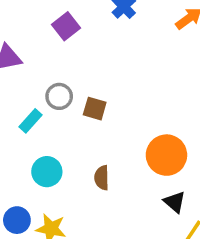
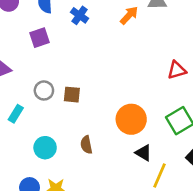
purple square: (66, 26) -> (39, 38), turned 30
cyan rectangle: (30, 121) -> (16, 114), moved

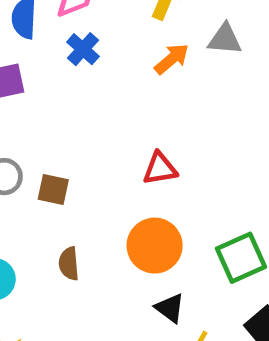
red triangle: (177, 70) -> (160, 169), moved
brown semicircle: (86, 145) -> (69, 264), moved

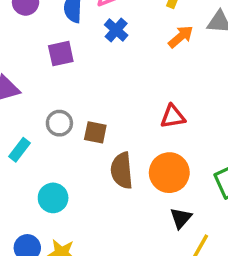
brown semicircle: (69, 264) -> (122, 171), moved, size x1.5
black triangle: (170, 308) -> (181, 218), turned 35

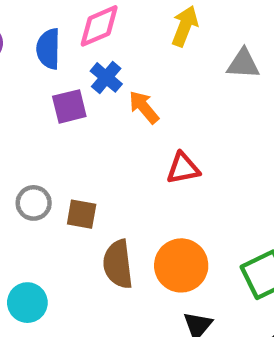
orange arrow: (181, 37) -> (144, 107), moved, turned -88
purple square: (61, 54) -> (69, 106), moved
red triangle: (173, 117) -> (183, 168), moved

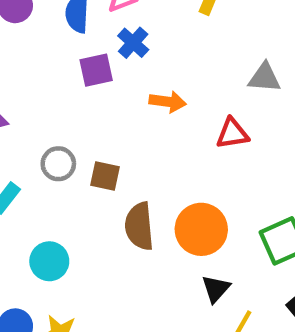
gray triangle: (243, 64) -> (264, 78), moved
orange arrow: (144, 107) -> (168, 102), moved, turned 136
red triangle: (183, 168) -> (232, 134), moved

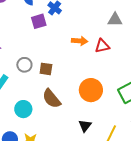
orange arrow: (168, 102) -> (80, 41), moved
brown semicircle: (139, 226) -> (52, 99), moved, turned -30
black triangle: (216, 289) -> (85, 126), moved

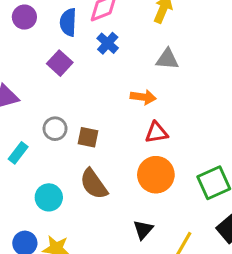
gray triangle: (115, 20) -> (167, 59), moved
purple square: (39, 21) -> (60, 63), moved, turned -35
red triangle: (102, 46) -> (156, 133), moved

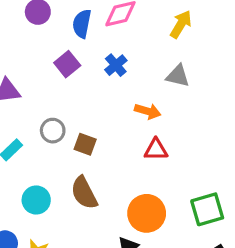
blue cross: (108, 43) -> (116, 65), moved
orange circle: (156, 175) -> (147, 213), moved

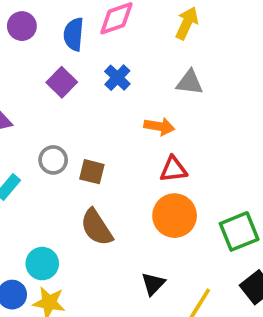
cyan circle: (36, 200) -> (42, 264), moved
orange circle: (147, 213) -> (175, 216), moved

